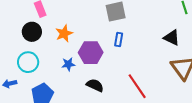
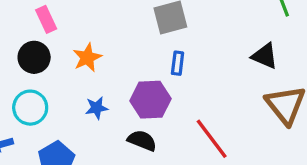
purple hexagon: (91, 53) -> (150, 100), moved

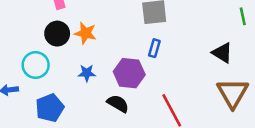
black circle: (34, 57) -> (57, 34), moved
orange star: (87, 58) -> (85, 33), turned 30

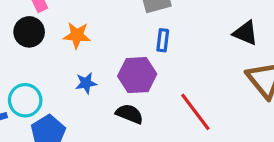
black circle: (57, 34) -> (29, 32), moved
cyan circle: (36, 65) -> (25, 100), moved

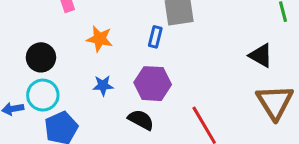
black circle: (29, 32) -> (41, 57), moved
blue rectangle: (163, 40) -> (155, 37), moved

